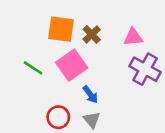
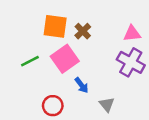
pink triangle: (133, 37) -> (132, 34), moved
green line: (33, 68) -> (30, 61), turned -60
gray triangle: (92, 120) -> (107, 104), moved

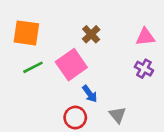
orange square: (55, 26) -> (26, 33), moved
purple cross: (131, 62) -> (144, 69), size x0.6
red circle: (53, 106) -> (75, 118), moved

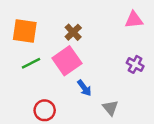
brown cross: (91, 34) -> (73, 32), moved
pink triangle: (145, 37) -> (134, 20), moved
red circle: (75, 118) -> (45, 110), moved

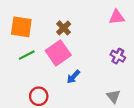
blue arrow: (84, 88) -> (73, 77), turned 80
gray triangle: (110, 108) -> (113, 96), moved

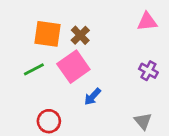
orange square: (21, 27) -> (48, 34), moved

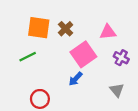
pink triangle: (147, 22) -> (108, 32), moved
pink square: (73, 67) -> (83, 54), moved
gray triangle: (143, 121) -> (117, 90), moved

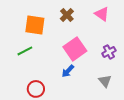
brown cross: (66, 29) -> (67, 15), moved
pink triangle: (108, 32) -> (102, 14), moved, turned 42
purple cross: (121, 58) -> (109, 52), turned 32

